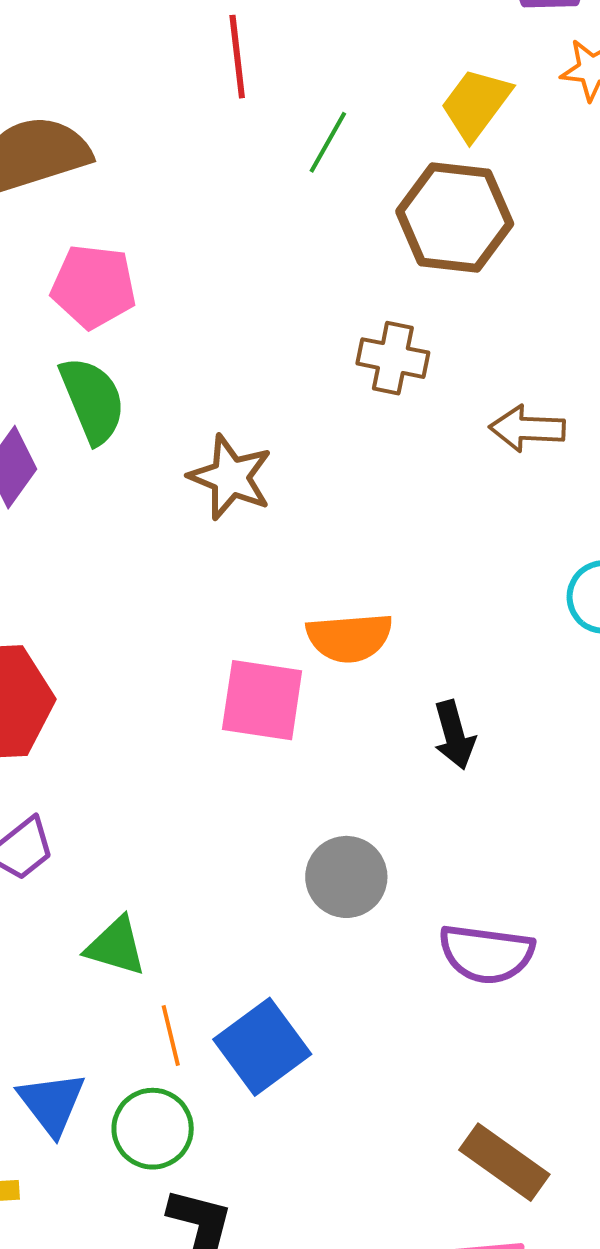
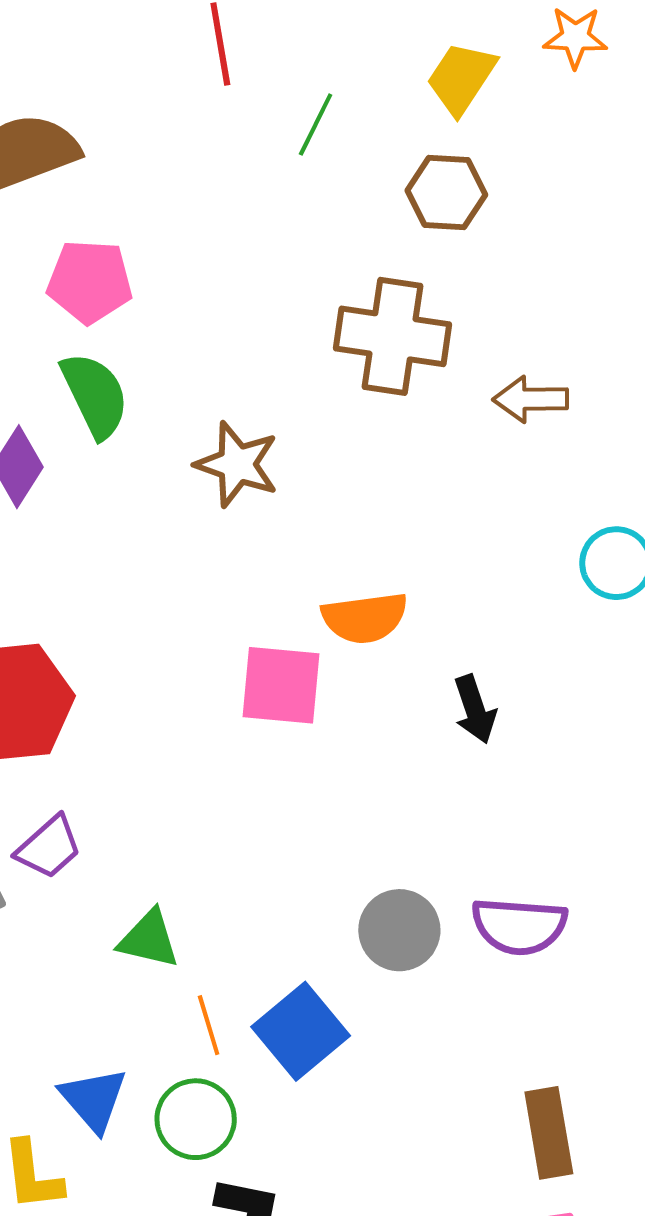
brown hexagon: (455, 218) -> (446, 193), size x0.7
brown cross: (393, 358) -> (392, 336), size x1.6
gray circle: (346, 877) -> (399, 930), moved
brown rectangle: (504, 1162) -> (549, 1133), turned 48

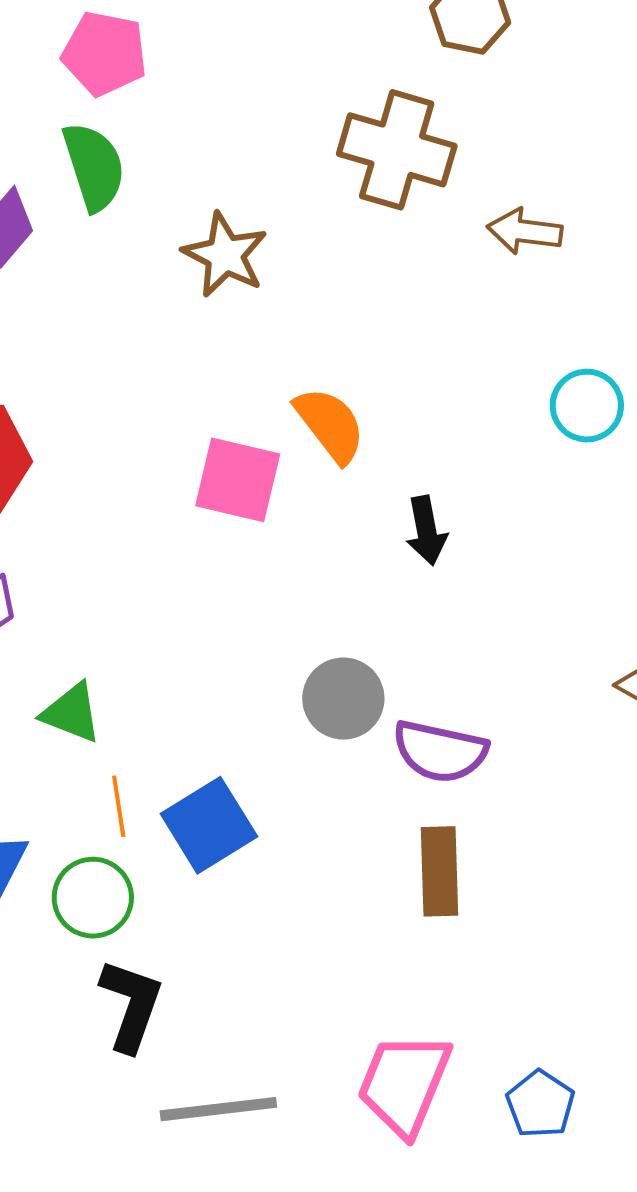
orange semicircle: (365, 618) -> (330, 425), turned -128
gray circle: (399, 930) -> (343, 699), moved
brown rectangle: (549, 1133) -> (440, 871), moved

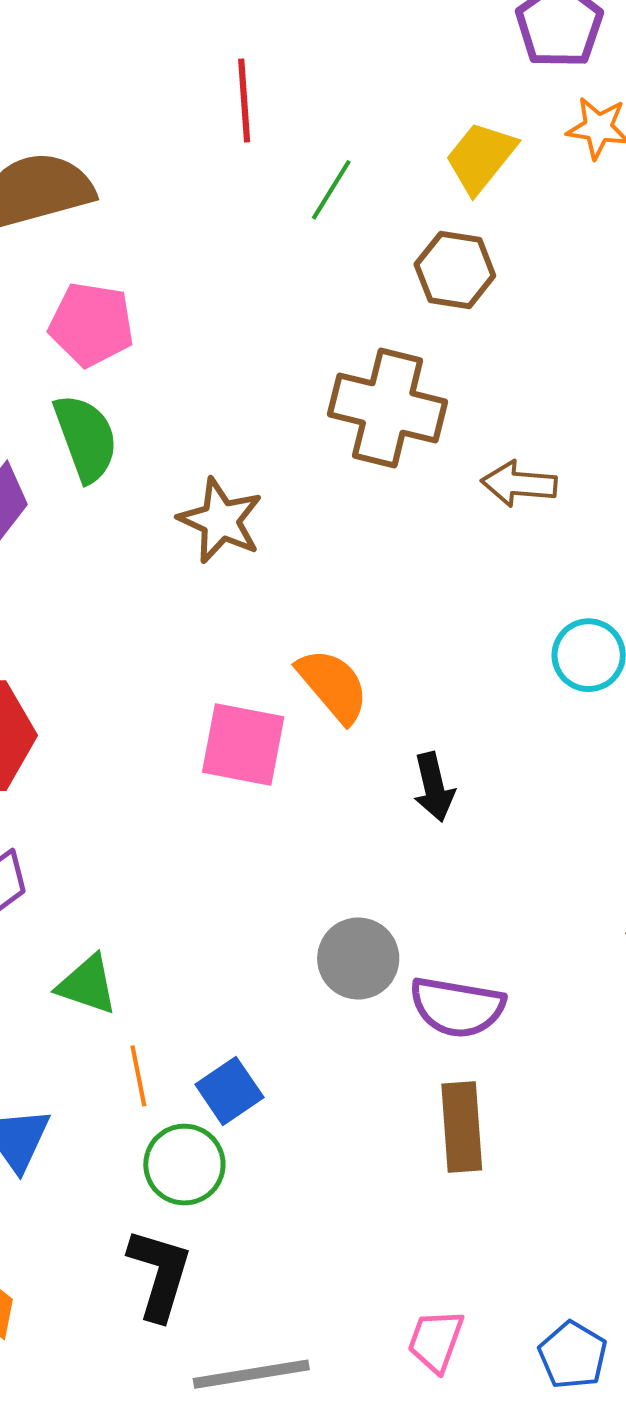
blue square: (209, 825) -> (229, 1091), size x0.7
green circle: (93, 898) -> (184, 1165), moved
pink trapezoid: (404, 1084) -> (436, 1341), size x0.6

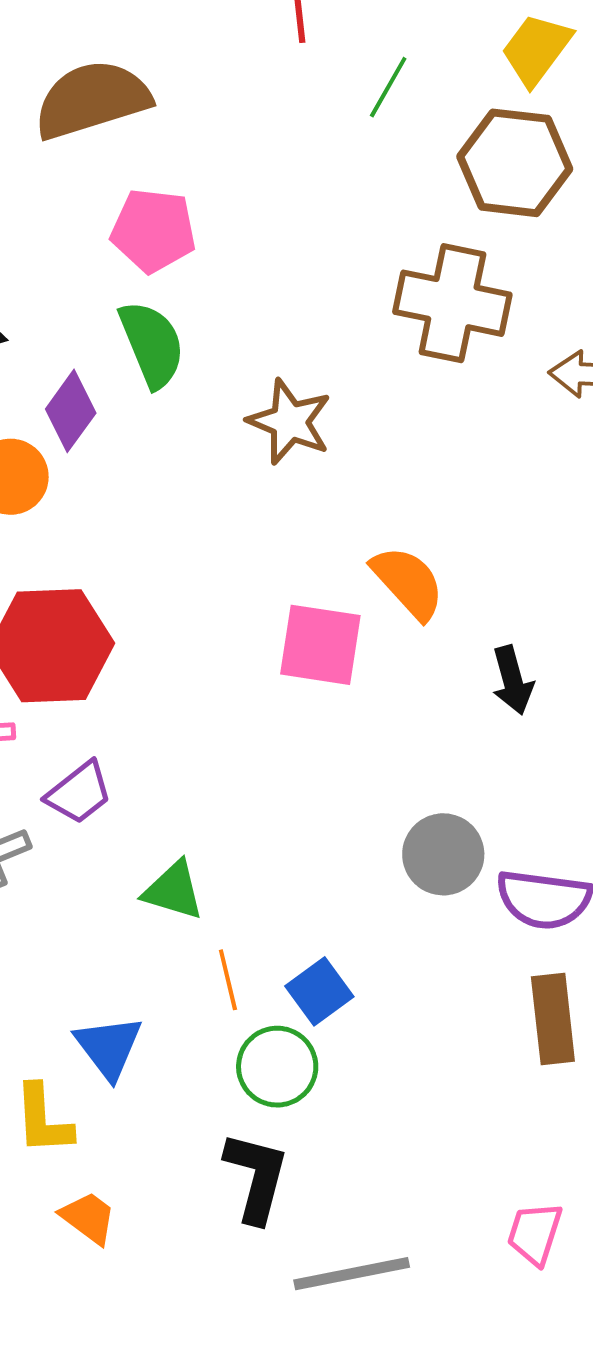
brown hexagon: (455, 270) -> (515, 163), size x1.4

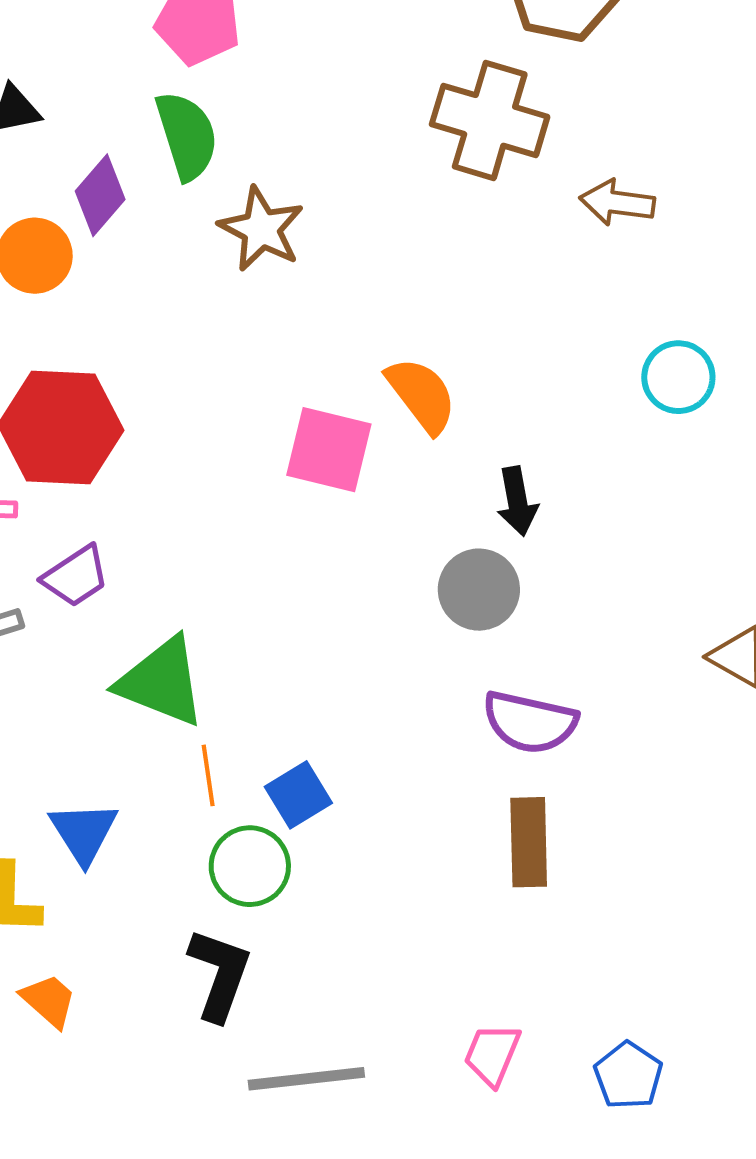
brown star: (290, 422) -> (261, 229), moved
gray circle: (443, 854) -> (479, 590), moved
green triangle: (173, 890) -> (162, 682), size x1.5

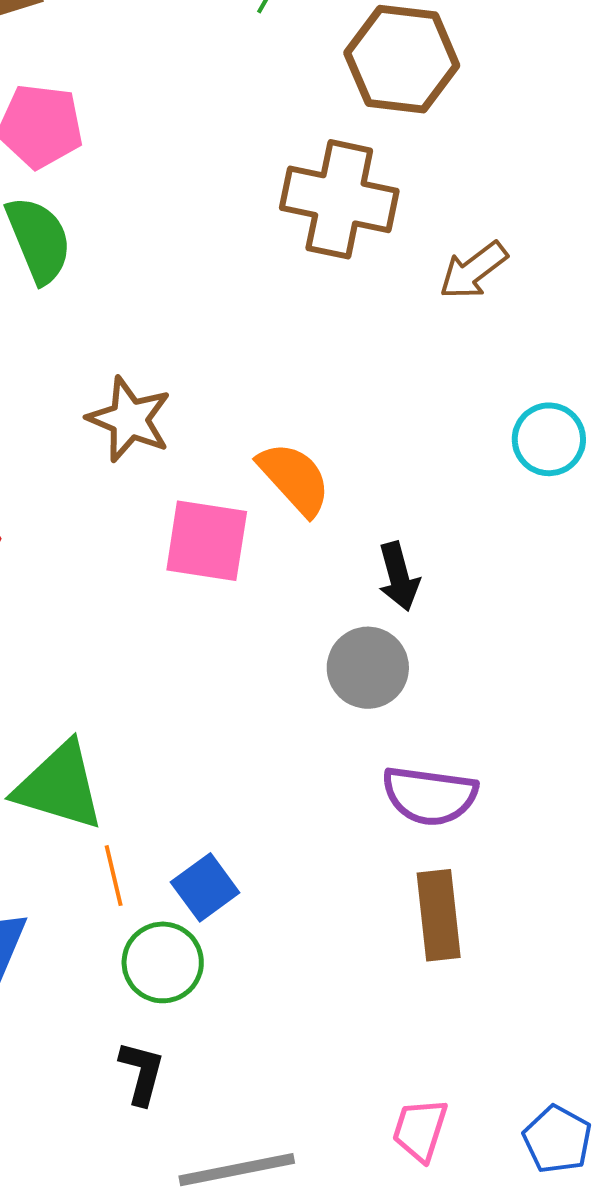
brown arrow: (617, 203) -> (473, 270), turned -40
brown star: (261, 229) -> (129, 419), moved
black L-shape: (220, 974) -> (142, 1073), size x0.7

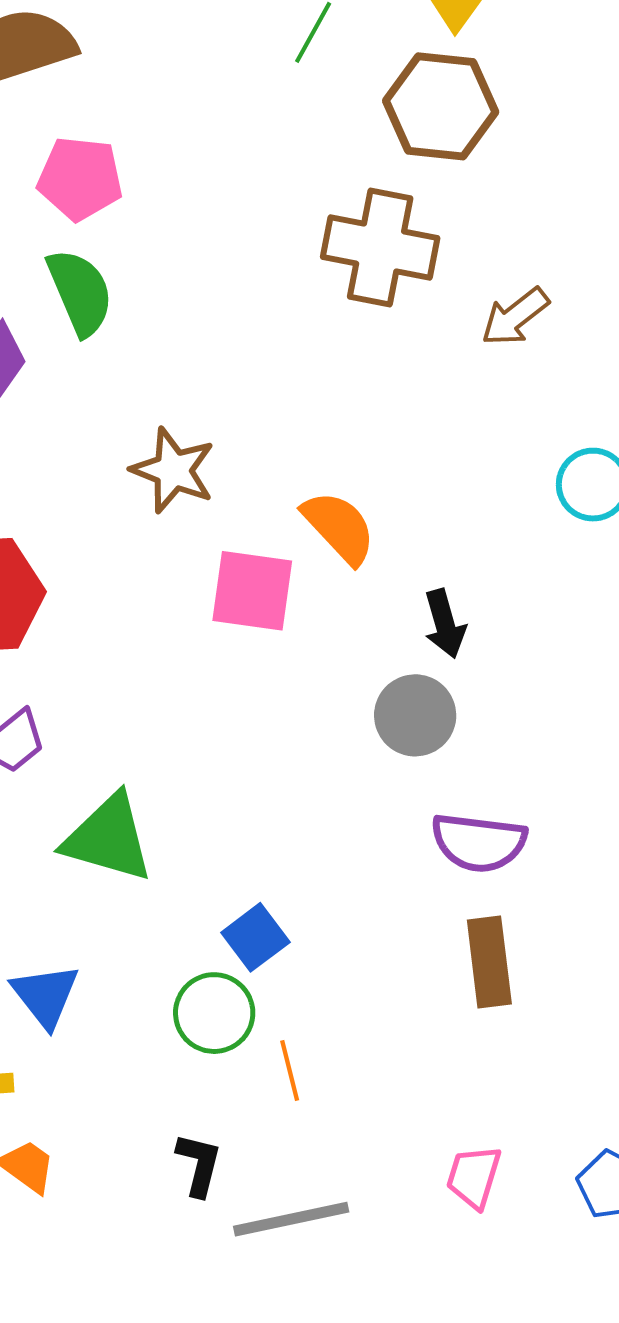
orange line: (114, 876) -> (290, 1070), moved
black L-shape: (142, 1073) -> (199, 1164), moved

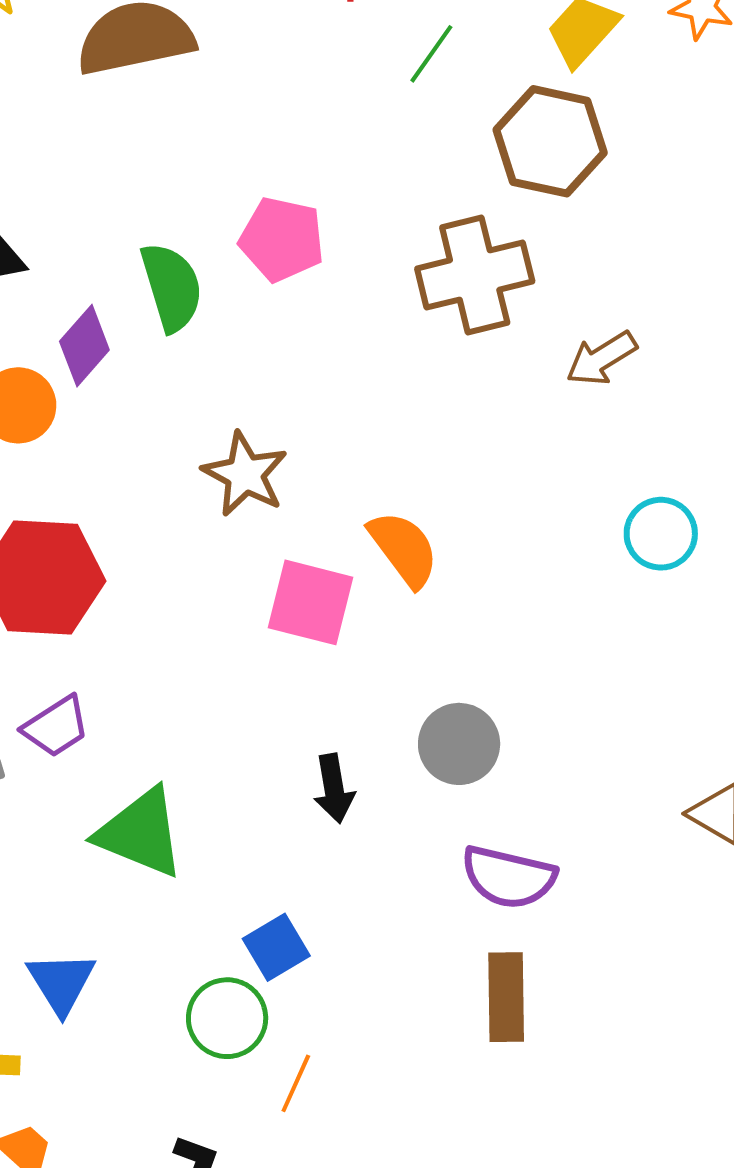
pink pentagon: (80, 178) -> (282, 239), moved
brown cross: (380, 247) -> (475, 275), turned -31
black arrow: (445, 624) -> (334, 789), moved
orange line: (290, 1070) -> (296, 1083), turned 32

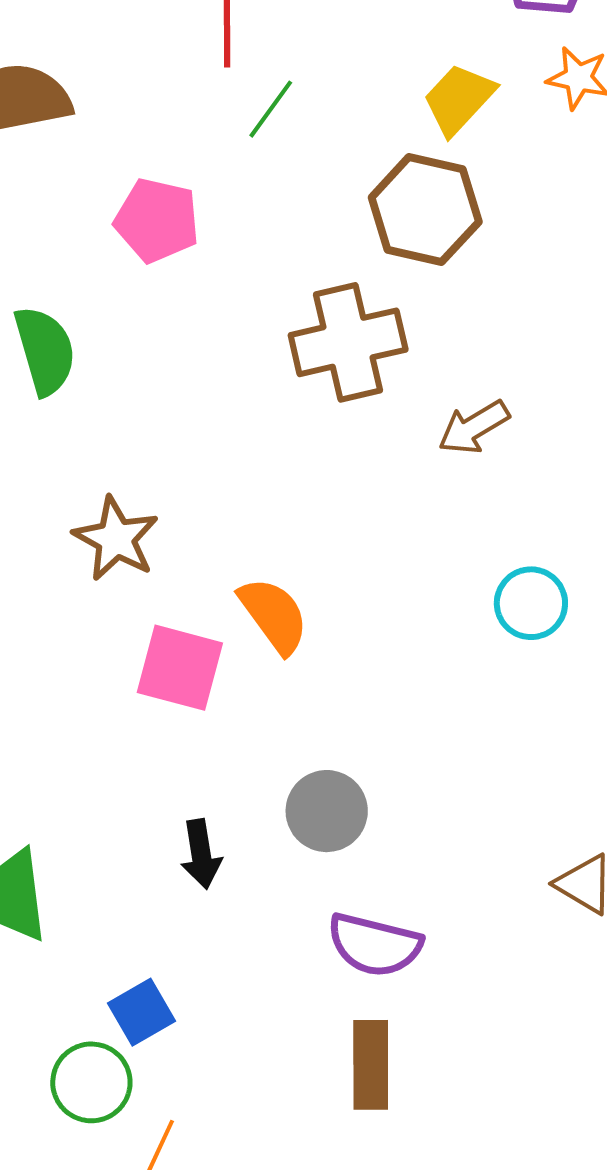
green line: (431, 54) -> (271, 109), moved
pink pentagon: (282, 239) -> (157, 220), moved

